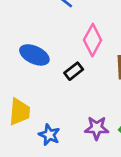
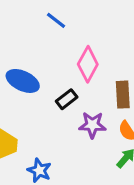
purple star: (97, 128) -> (92, 125), moved

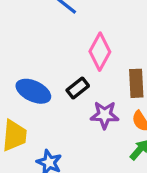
blue ellipse: (23, 81) -> (33, 91), moved

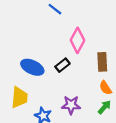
purple star: (105, 115) -> (71, 105), moved

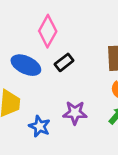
pink diamond: (78, 40) -> (48, 31), moved

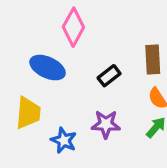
black rectangle: (64, 62) -> (109, 76), moved

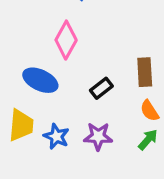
blue star: (64, 140) -> (56, 136), moved

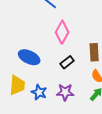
pink diamond: (66, 40) -> (62, 32), moved

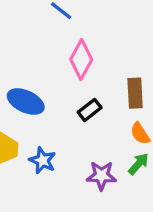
purple star: (65, 92) -> (101, 176), moved

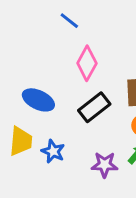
black rectangle: (90, 110) -> (94, 107), size x1.5

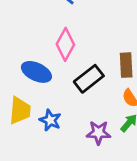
pink diamond: (87, 63) -> (65, 44), moved

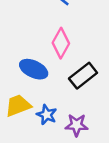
yellow trapezoid: (20, 111) -> (18, 106), turned -116
purple star: (99, 133) -> (77, 125), moved

